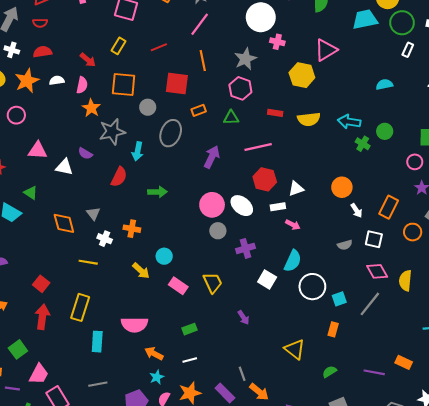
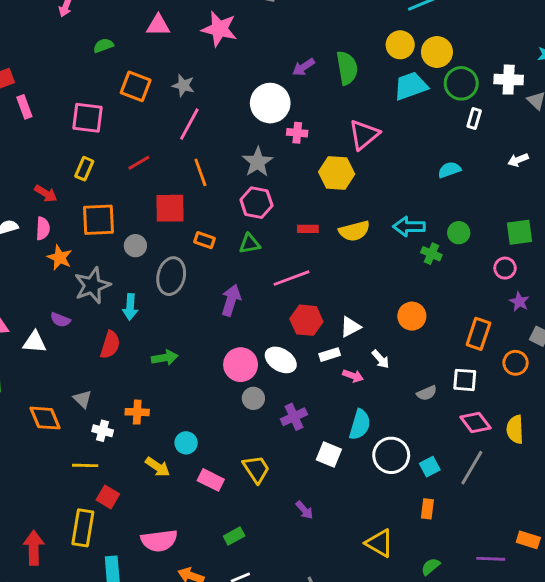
orange rectangle: (199, 110) -> (204, 240), turned 48
white arrow: (356, 210) -> (381, 359), moved
red square: (41, 284) -> (108, 497), moved

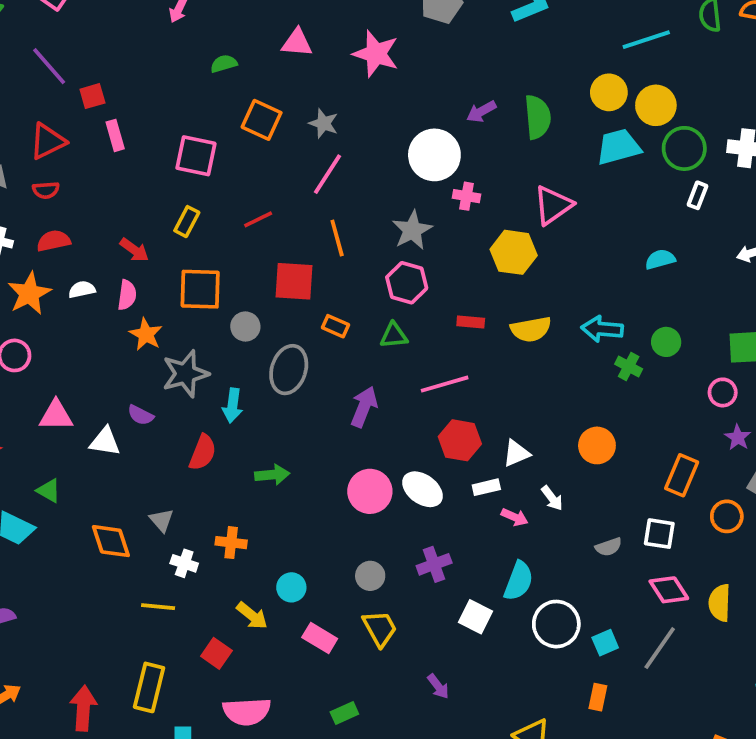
gray circle: (253, 398) -> (370, 576), moved
red square: (108, 497) -> (216, 653), moved

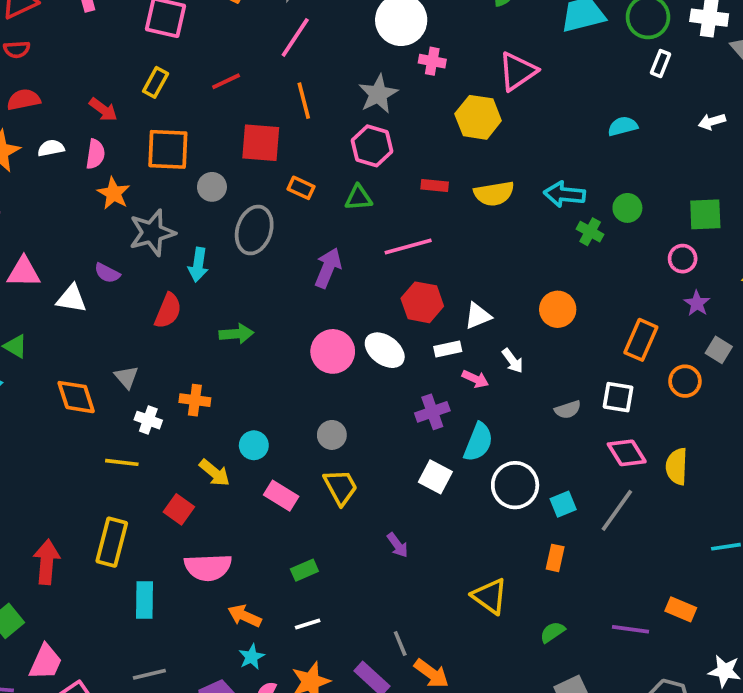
purple cross: (434, 564) -> (432, 412), moved

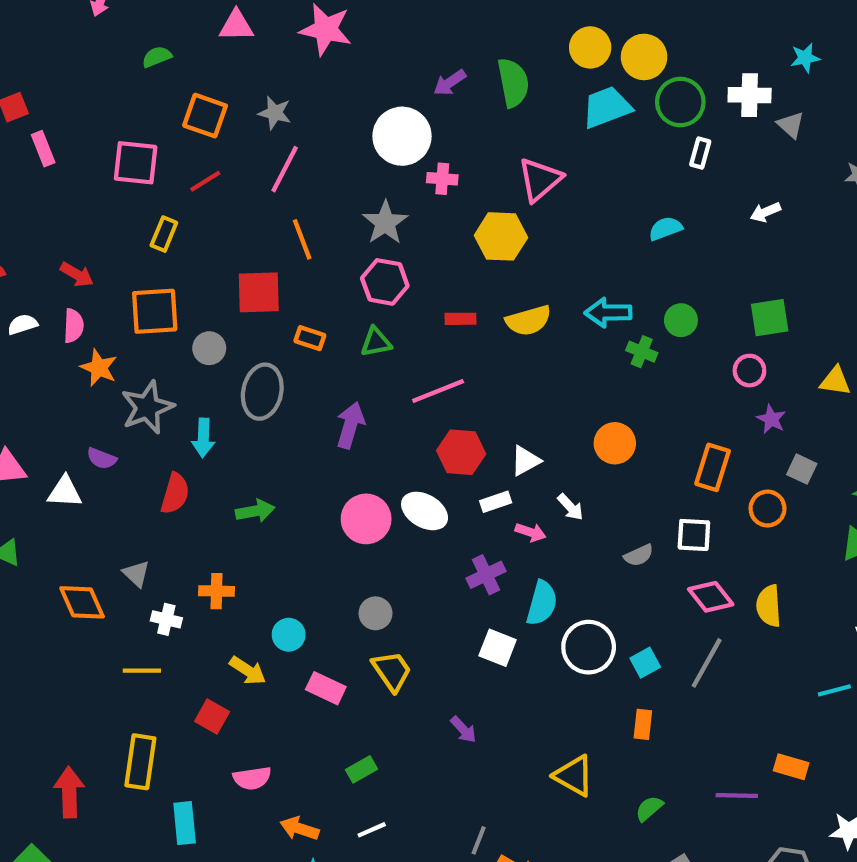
red line: (226, 81) -> (205, 181), moved
yellow rectangle: (156, 82) -> (164, 234), moved
pink semicircle: (208, 567) -> (252, 778), size x0.7
gray line: (400, 644) -> (479, 840), turned 50

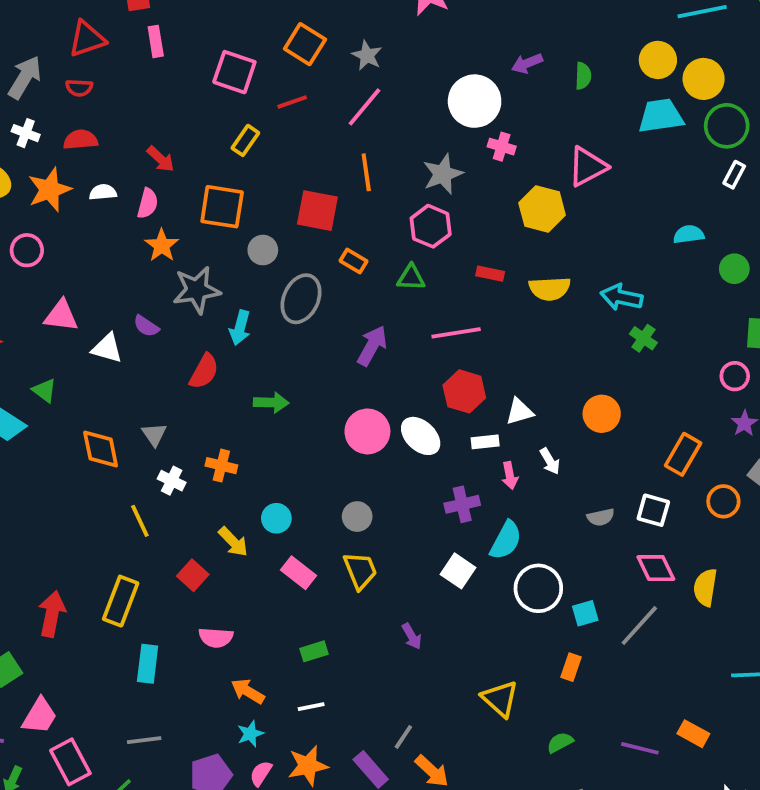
green semicircle: (513, 83) -> (583, 76), size x0.6
green circle: (681, 320) -> (734, 269), moved
pink arrow: (530, 532) -> (510, 476), turned 48
yellow line: (142, 671) -> (140, 521), turned 52

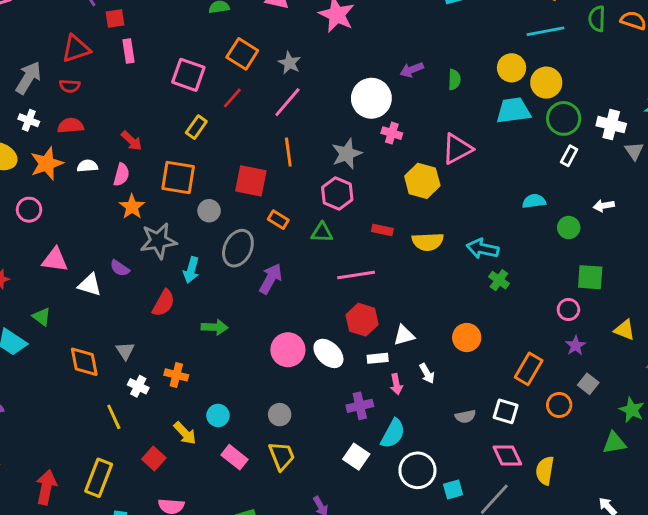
red line: (292, 102) -> (232, 98), turned -30
purple arrow: (372, 346) -> (271, 279), moved

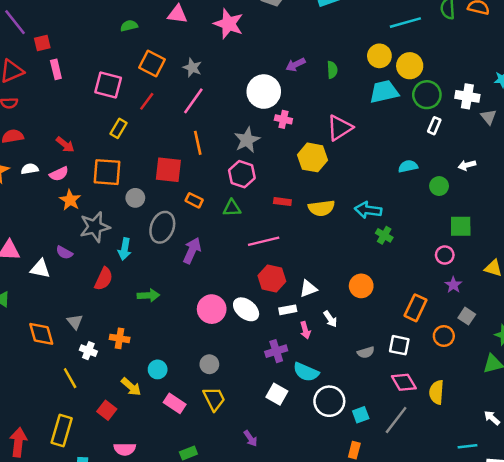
pink semicircle: (121, 175) -> (59, 174), turned 54
cyan semicircle: (393, 434) -> (306, 372), turned 90

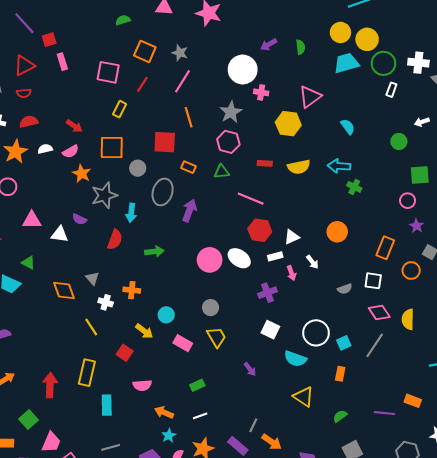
cyan semicircle: (408, 166) -> (348, 127), moved, turned 70
pink line: (264, 241) -> (251, 199), turned 40
cyan semicircle: (306, 372) -> (295, 359), moved

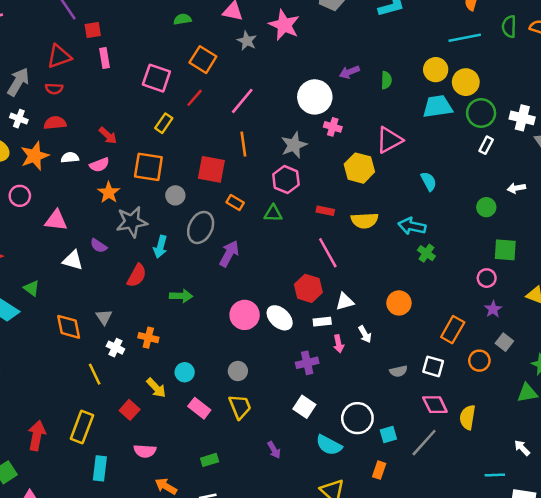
gray star: (180, 53) -> (247, 41), moved
pink line: (251, 199) -> (328, 253), moved, turned 30
pink triangle: (32, 220) -> (56, 220), moved

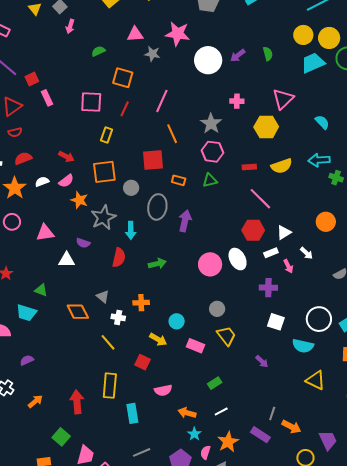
white circle: (315, 97) -> (208, 60), moved
white ellipse: (280, 318) -> (238, 259), turned 35
purple cross: (307, 363) -> (268, 288), turned 30

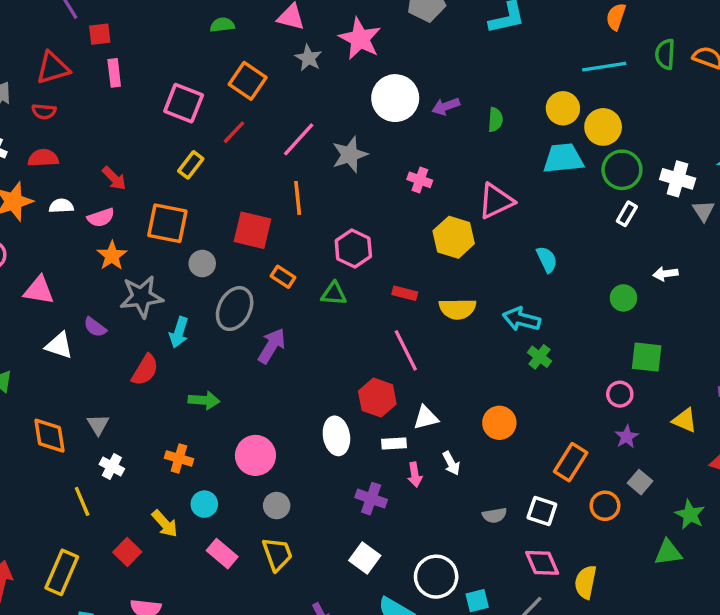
gray star: (211, 124) -> (350, 155), moved
pink circle: (210, 264) -> (255, 455), moved
orange cross: (141, 303) -> (179, 458), moved

